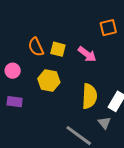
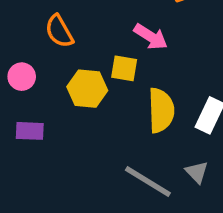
yellow square: (58, 49) -> (124, 68), moved
gray triangle: (104, 123) -> (197, 172), moved

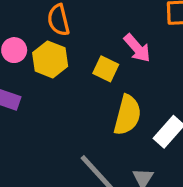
yellow hexagon: (87, 89) -> (50, 59), moved

